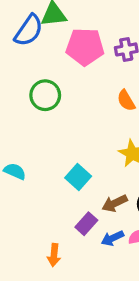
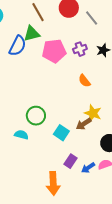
green circle: (45, 95) -> (36, 116), moved
brown arrow: (115, 203) -> (84, 124), moved
orange arrow: (54, 255) -> (53, 183), size x1.6

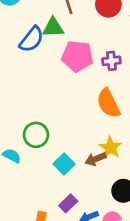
orange semicircle: (84, 81) -> (108, 103), size x1.6

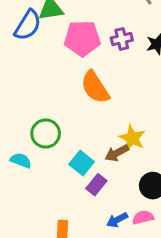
orange semicircle: (108, 103) -> (95, 87), moved
purple rectangle: (68, 203) -> (96, 185), moved

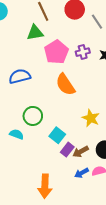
blue semicircle: (28, 25) -> (20, 76), moved, turned -135
pink pentagon: (82, 38) -> (56, 52), turned -30
brown arrow: (117, 153) -> (81, 152), moved

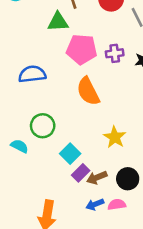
pink pentagon: (56, 52) -> (82, 49), turned 30

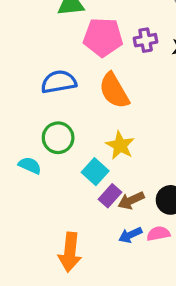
blue semicircle: (32, 74) -> (59, 82), moved
yellow star: (115, 137) -> (120, 145), moved

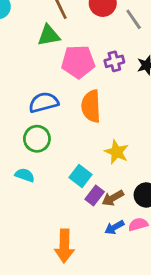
orange semicircle: (114, 91) -> (91, 106), turned 32
green circle: (58, 138) -> (37, 139), moved
yellow star: (120, 145) -> (117, 152), moved

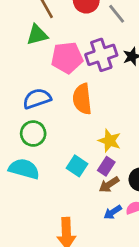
purple cross: (114, 61) -> (101, 55), size x1.6
cyan semicircle: (25, 175) -> (24, 169), size x1.6
purple rectangle: (95, 195) -> (106, 166), moved

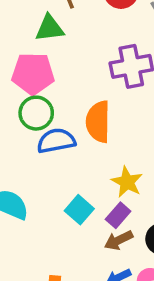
pink pentagon: (67, 58) -> (33, 74), moved
blue semicircle: (37, 99) -> (56, 141), moved
green circle: (33, 134) -> (36, 113), moved

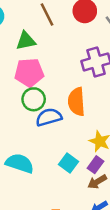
green triangle: (50, 28) -> (26, 41), moved

